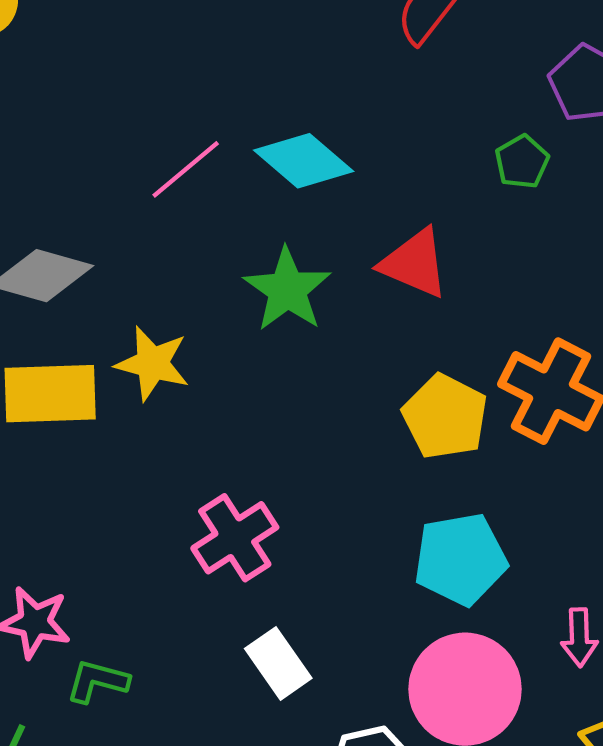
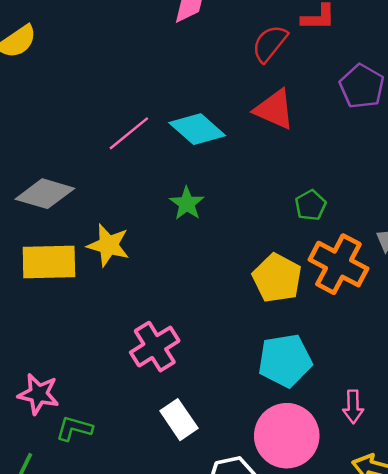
green pentagon: (522, 162) -> (311, 205), moved
red triangle: (414, 263) -> (274, 109), moved
green star: (287, 290) -> (187, 204), size x0.7

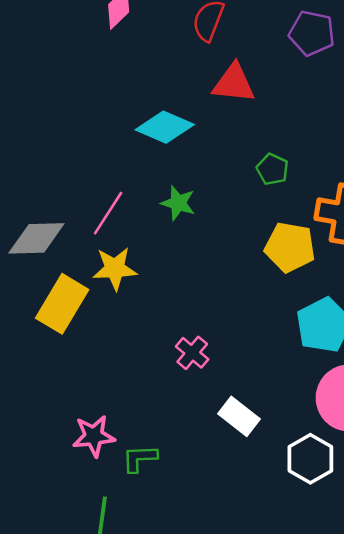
pink line: (129, 133) -> (108, 213), moved
green pentagon: (311, 205) -> (272, 169), moved
yellow rectangle: (49, 262) -> (62, 304), turned -40
pink cross: (155, 347) -> (192, 353), size x0.7

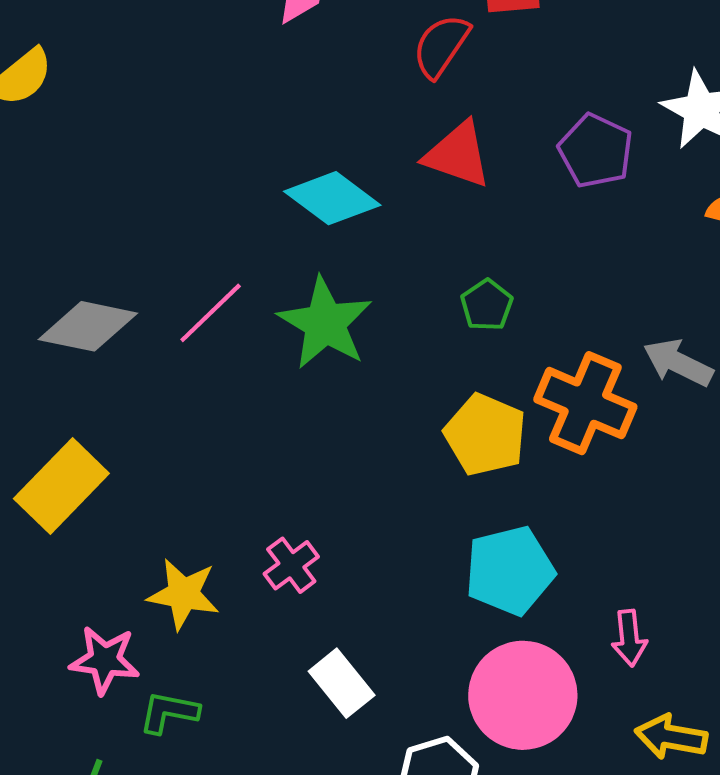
purple pentagon: (312, 33) -> (596, 151), moved
green star: (178, 203) -> (325, 323), size x1.6
yellow star: (115, 269) -> (183, 594), moved
yellow rectangle: (62, 304) -> (61, 486), moved

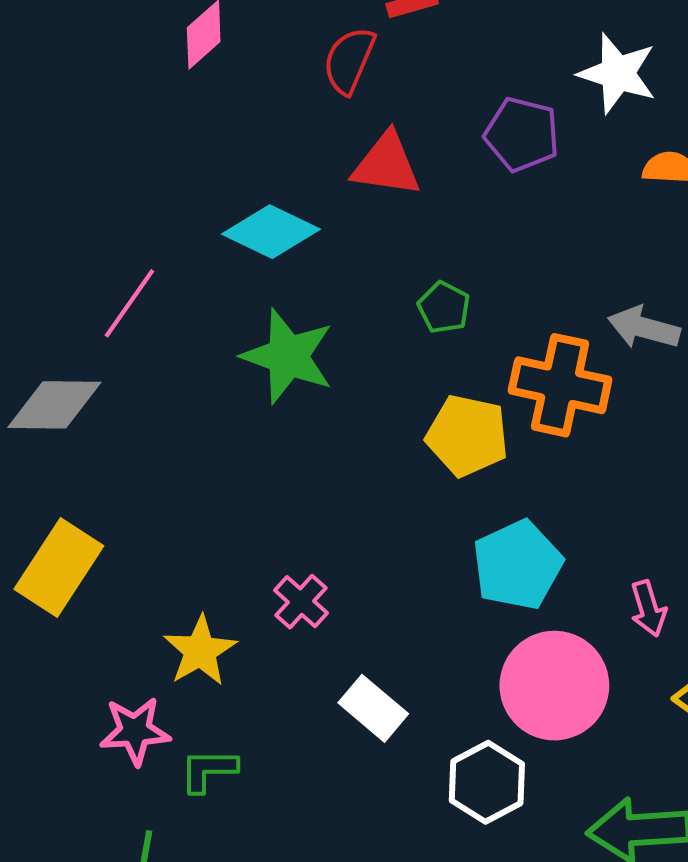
pink line: (211, 313) -> (129, 303), moved
yellow star: (183, 594) -> (200, 651), turned -30

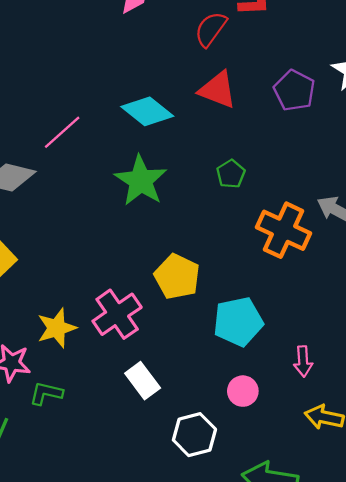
yellow pentagon: (467, 436) -> (177, 277), moved
pink cross: (301, 602) -> (117, 314), size x1.6
pink circle: (554, 686) -> (243, 391), size x0.5

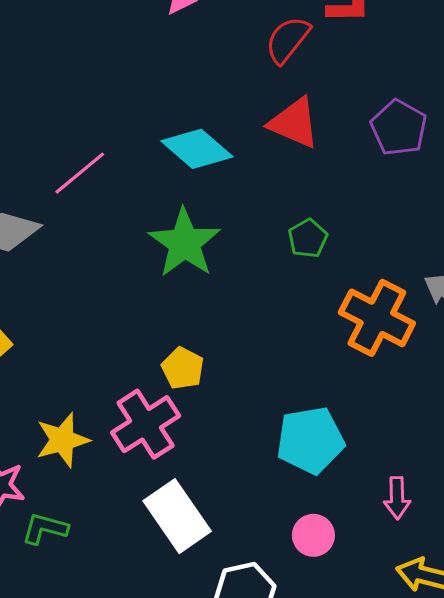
yellow pentagon: (177, 277) -> (183, 368), moved, size x0.7
white rectangle: (143, 381) -> (177, 516), size x1.4

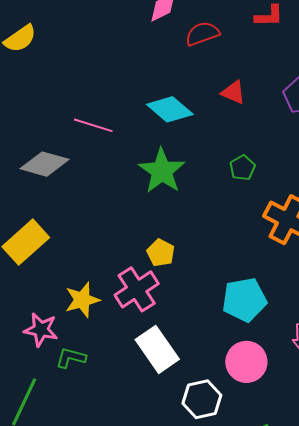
red semicircle: (288, 40) -> (202, 34), moved, turned 32
red triangle: (294, 123) -> (233, 92), size x0.7
pink line: (80, 173) -> (93, 125), turned 57
pink circle: (313, 535) -> (246, 362), size x1.5

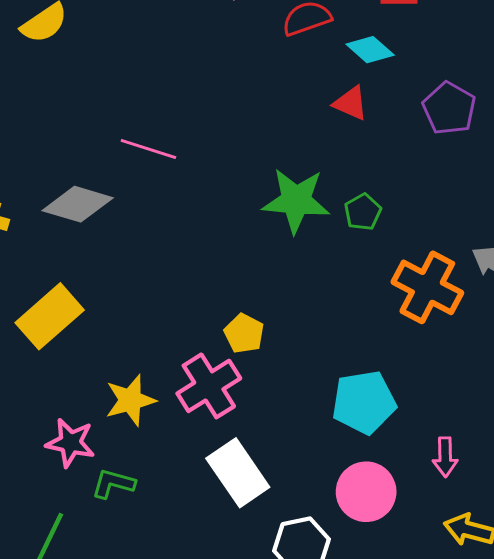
cyan diamond: (170, 109) -> (370, 50), moved, size x0.7
green star: (162, 171) -> (296, 201), moved, turned -30

